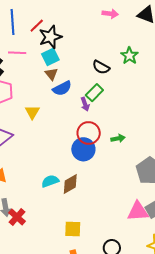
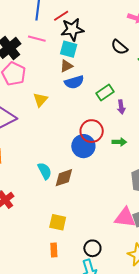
cyan square: (50, 57) -> (69, 49), turned 30
black semicircle: (101, 67) -> (119, 47), moved
brown triangle: (51, 74) -> (66, 66), turned 32
purple arrow: (85, 104) -> (121, 107), moved
cyan semicircle: (50, 181) -> (45, 171), turned 72

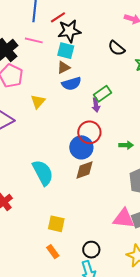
purple arrow: (121, 107) -> (96, 105), moved
green arrow: (119, 142) -> (126, 145), moved
cyan semicircle: (45, 171) -> (43, 173), size x1.5
brown diamond: (64, 178) -> (84, 170), moved
orange rectangle: (54, 250) -> (53, 252), turned -32

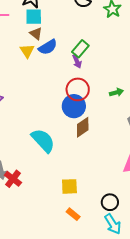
brown triangle: (64, 67) -> (36, 34), turned -40
yellow triangle: (38, 101) -> (27, 51), moved

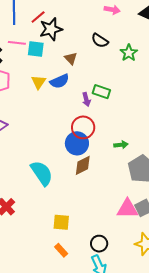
cyan square: (34, 17) -> (36, 49), moved
brown triangle: (36, 34) -> (71, 58), moved
green rectangle: (80, 49) -> (101, 92), moved, turned 60
green arrow: (116, 92) -> (121, 145), moved

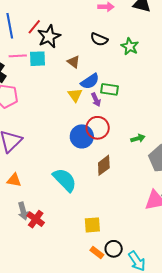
blue semicircle: (60, 81) -> (90, 81), moved
yellow triangle: (38, 82) -> (75, 95), moved
blue circle: (77, 143) -> (82, 136), moved
black circle: (99, 244) -> (114, 249), moved

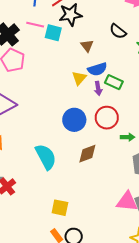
red circle: (98, 128) -> (107, 118), moved

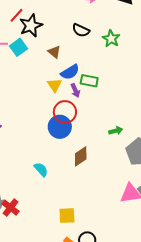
cyan square: (53, 33) -> (18, 47), turned -36
red circle: (107, 118) -> (65, 112), moved
cyan semicircle: (46, 157) -> (41, 169), size x0.6

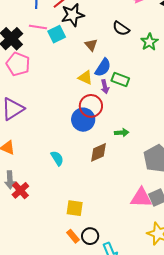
blue semicircle: (70, 72) -> (103, 68), turned -36
yellow triangle: (55, 85) -> (85, 78), turned -42
green arrow: (116, 131) -> (122, 133), moved

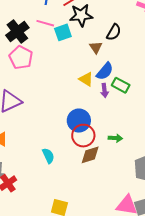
black semicircle: (121, 28) -> (114, 32), moved, turned -102
red circle: (91, 106) -> (83, 136), moved

